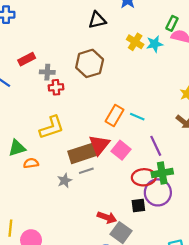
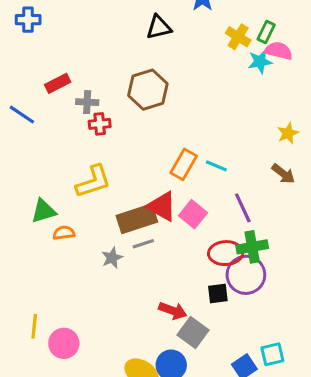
yellow cross: (135, 42) -> (238, 37), moved
cyan star: (155, 44) -> (260, 62), moved
red triangle: (99, 145) -> (162, 206), turned -40

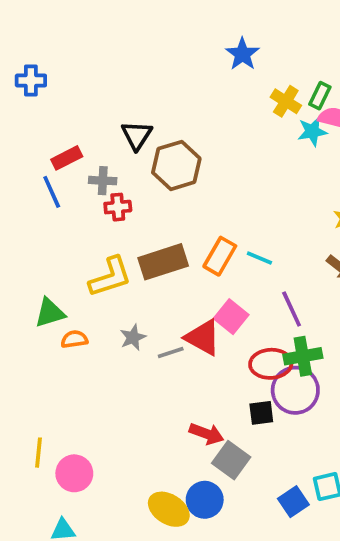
black triangle: (159, 27) -> (137, 135), moved, turned -44
blue line: (22, 115) -> (52, 192), moved, turned 32
red triangle: (162, 206) -> (203, 337), moved
brown rectangle: (137, 219) -> (163, 262), moved
gray star: (112, 258) -> (133, 337), moved

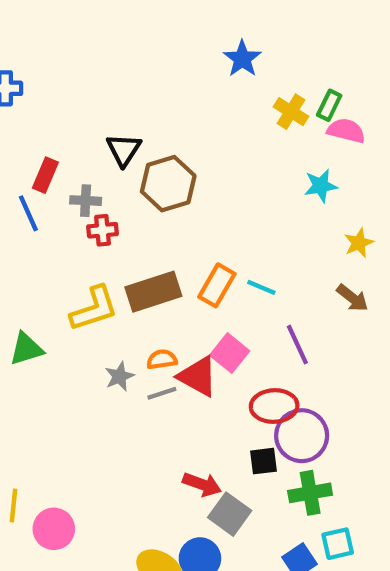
cyan star: (312, 131) -> (321, 186), moved
red rectangle: (67, 158) -> (45, 175), turned -40
orange semicircle: (74, 339) -> (162, 359), moved
green cross: (303, 356) -> (310, 493), moved

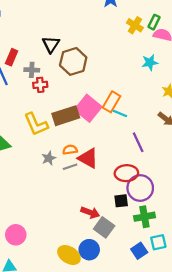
orange rectangle: (217, 285) -> (112, 102), moved
yellow L-shape: (94, 309) -> (36, 124), turned 85
pink square: (230, 353) -> (88, 108), moved, size x1.4

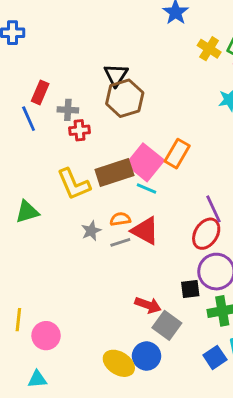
black triangle: (51, 44) -> (116, 75), moved
cyan line: (120, 114) -> (146, 189), moved
red ellipse: (126, 173) -> (206, 234), moved, turned -55

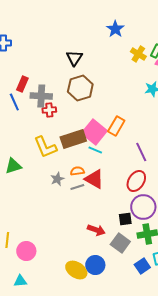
black triangle: (116, 75) -> (74, 58), moved
gray cross: (68, 110) -> (41, 96), size x1.5
purple line: (213, 209) -> (141, 152), moved
gray square: (167, 325) -> (120, 243), moved

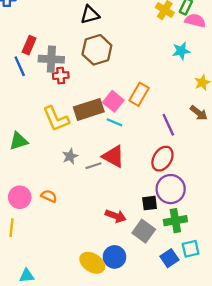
black triangle: (74, 58) -> (90, 15), turned 42
pink square: (94, 132) -> (113, 101), size x0.7
orange semicircle: (77, 171) -> (49, 196), moved, turned 32
pink circle: (26, 251) -> (20, 197), moved

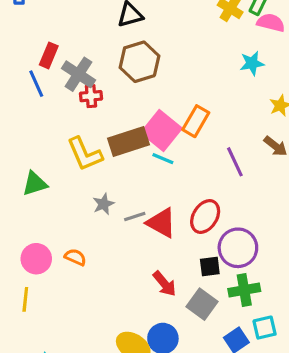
gray cross: (51, 59) -> (78, 74), turned 30
pink square: (113, 101) -> (161, 131), size x1.4
red triangle: (113, 156) -> (161, 223), moved
red ellipse: (162, 159) -> (205, 217), moved
red arrow: (116, 216) -> (164, 284), turned 30

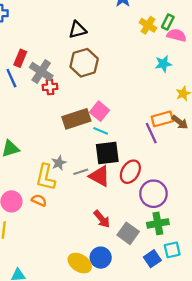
orange rectangle: (196, 121) -> (162, 119), moved, turned 45
pink square: (161, 131) -> (100, 111), size x0.7
yellow L-shape: (85, 154) -> (46, 177), moved, turned 36
black square: (210, 267) -> (107, 153), moved, size x1.6

